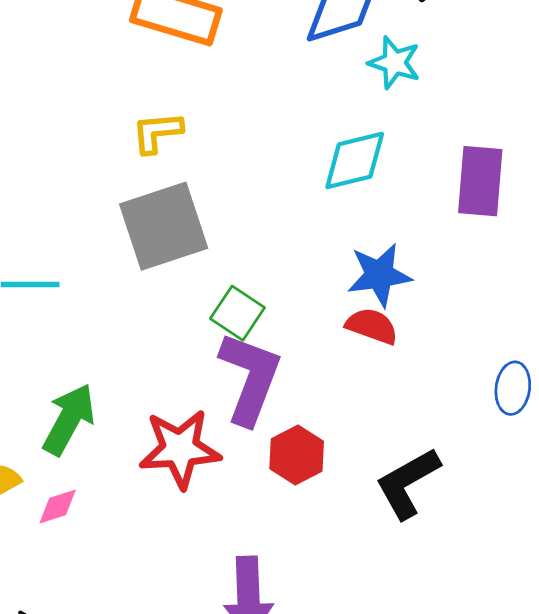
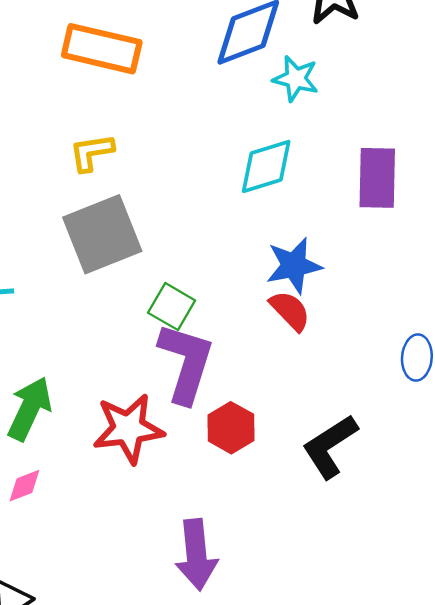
red semicircle: (372, 326) -> (290, 311), turned 30

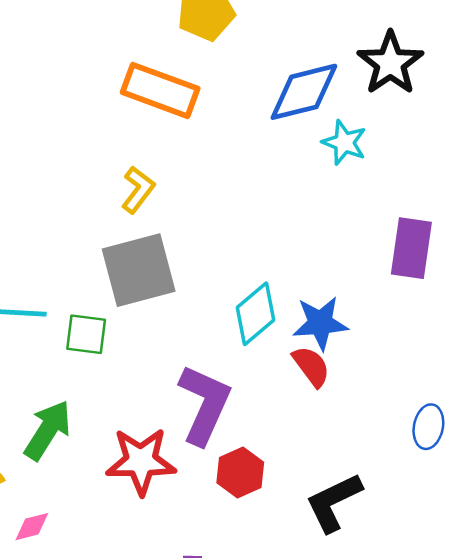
yellow L-shape: (92, 152) -> (138, 190), turned 129
cyan diamond: (266, 166) -> (256, 314), moved, turned -30
green square: (172, 307) -> (86, 334), moved, turned -30
pink diamond: (24, 486) -> (32, 527), moved

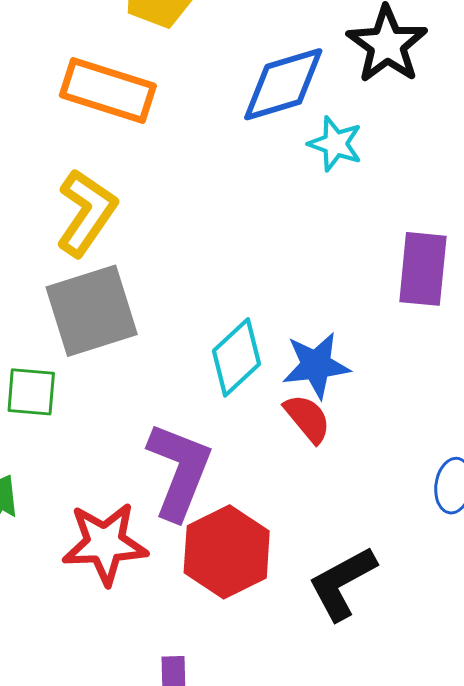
yellow L-shape: (138, 190) -> (86, 213), size x1.5
red hexagon: (240, 473) -> (227, 552), size x1.5

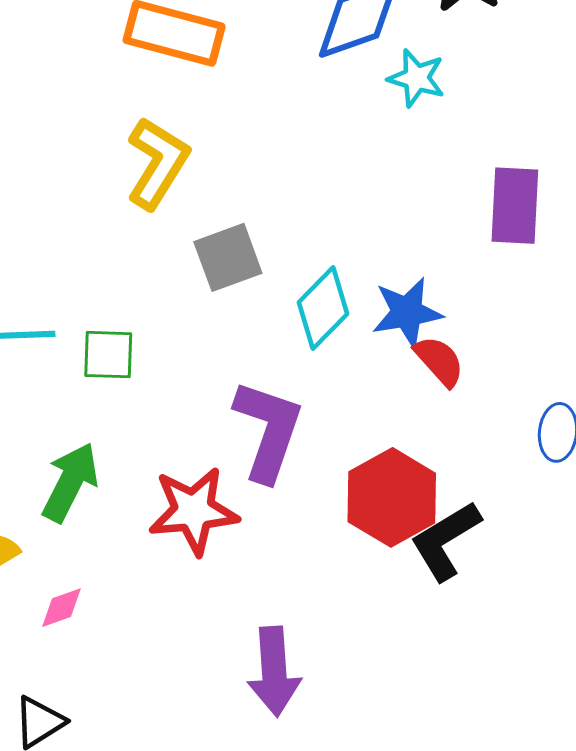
gray square: (92, 311) -> (228, 257), moved, size x0.7
red semicircle: (307, 418) -> (439, 361), moved
red hexagon: (227, 552) -> (392, 497), moved

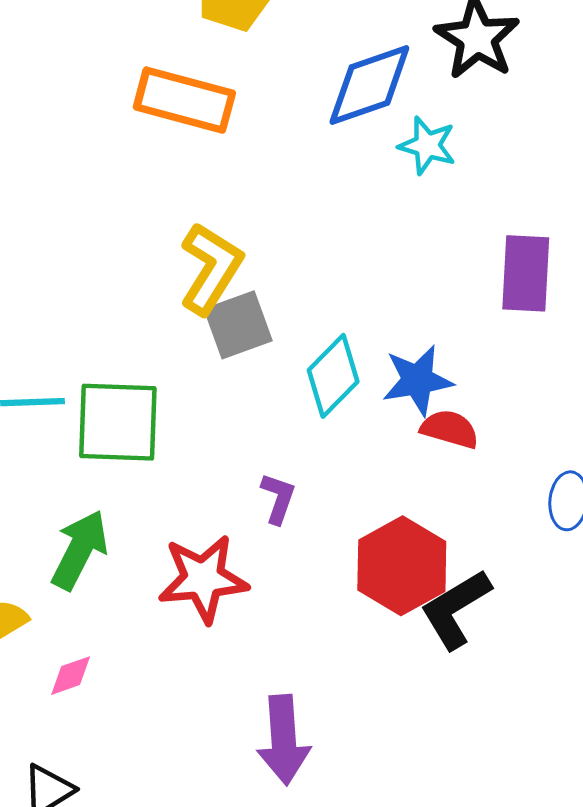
yellow L-shape: (158, 163) -> (211, 269), moved
green square: (108, 355) -> (118, 422), size x1.6
red semicircle: (439, 361) -> (450, 429), turned -32
purple L-shape: (268, 430) -> (278, 498), size x0.5

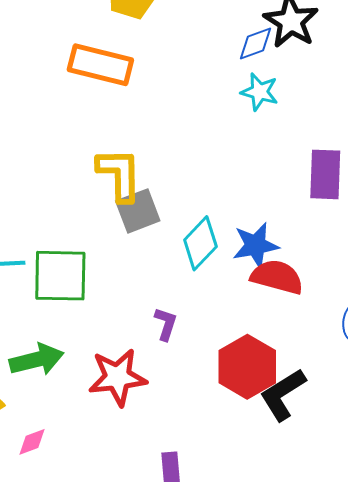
blue diamond: (369, 85) -> (255, 44), moved, size x0.6
yellow L-shape: (211, 269) -> (119, 174), turned -32
red semicircle: (450, 429) -> (277, 277), size x1.4
green arrow: (80, 550) -> (37, 360), turned 50

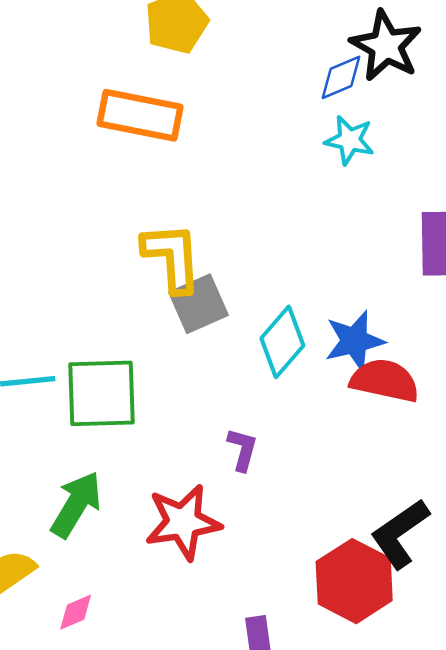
green arrow: (37, 360) -> (76, 504), turned -42
red hexagon: (247, 367) -> (354, 581), moved

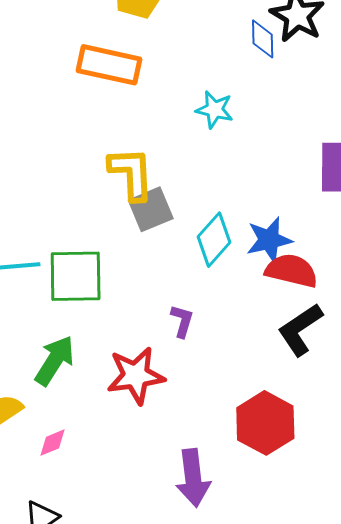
blue diamond: (341, 77) -> (263, 39), turned -69
cyan star: (350, 140) -> (214, 110), moved
black L-shape: (400, 534) -> (300, 330), moved

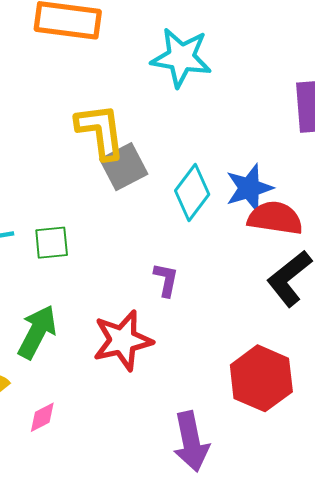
cyan star: (214, 110) -> (181, 58), size x1.5
green square: (76, 276) -> (52, 243), size x0.6

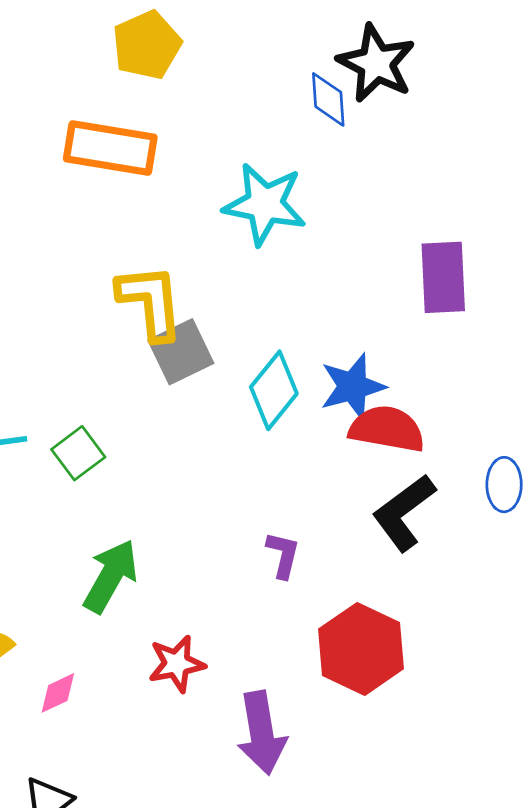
green square: (52, 243) -> (78, 453), turned -33
purple L-shape: (166, 280) -> (283, 555), moved
green arrow: (37, 332) -> (111, 576), moved
red star: (123, 340) -> (177, 664), moved, size x0.7

